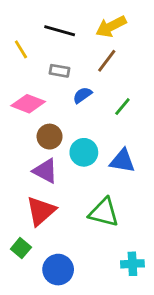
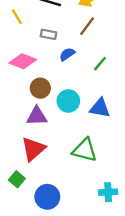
purple triangle: (45, 171) -> (37, 116), turned -30

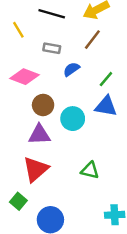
blue triangle: (100, 108) -> (106, 106), moved
green triangle: (85, 150) -> (90, 170), size x0.7

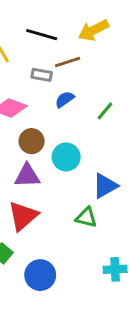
brown line: (92, 40) -> (68, 62), moved, turned 35
blue triangle: (106, 106) -> (105, 186), moved, turned -40

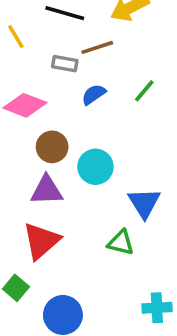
green line: (105, 111) -> (144, 91), moved
blue triangle: (105, 186) -> (144, 203), turned -32

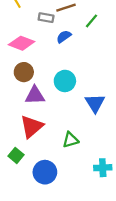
green line: (144, 91) -> (92, 21), moved
brown circle: (52, 147) -> (24, 72), moved
green triangle: (121, 243) -> (70, 140), moved, turned -30

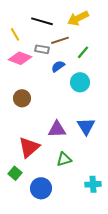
pink diamond: (22, 43) -> (20, 58), moved
cyan circle: (65, 81) -> (80, 82), moved
purple triangle: (35, 95) -> (57, 129), moved

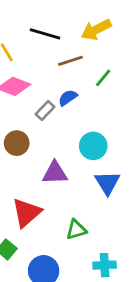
gray rectangle: (42, 49) -> (45, 110), moved, turned -56
cyan circle: (80, 82) -> (93, 146), moved
purple triangle: (57, 129) -> (55, 173), moved
cyan cross: (93, 184) -> (105, 265), moved

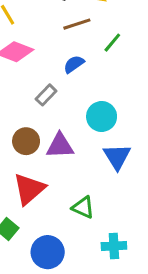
gray rectangle: (45, 110) -> (46, 95), moved
brown circle: (17, 143) -> (26, 141), moved
green triangle: (76, 230) -> (83, 207), turned 40

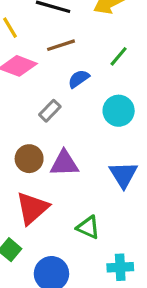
brown line: (77, 24) -> (61, 45), moved
cyan circle: (102, 117) -> (119, 111), moved

